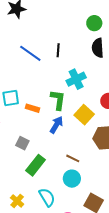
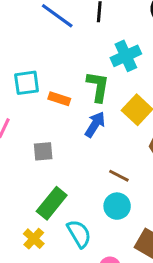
gray square: (22, 143) -> (43, 151), turned -32
green rectangle: (35, 165) -> (52, 203), moved

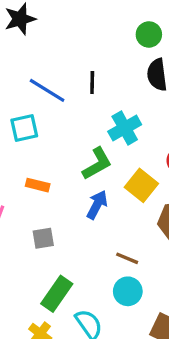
cyan square: (27, 83) -> (24, 128), moved
green L-shape: (98, 87) -> (97, 164), turned 56
orange rectangle: (59, 99) -> (38, 185), moved

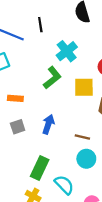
yellow square: (141, 185) -> (84, 87), turned -30
blue arrow: (97, 205) -> (48, 124), moved
gray square: (43, 238) -> (18, 127), moved

